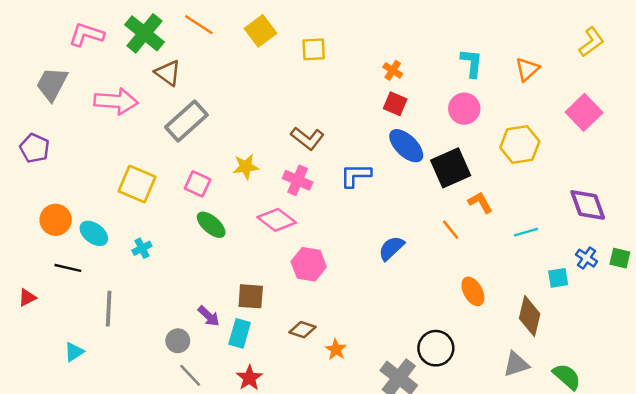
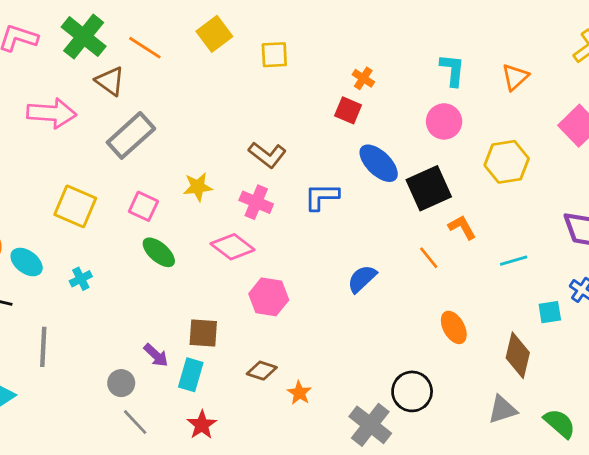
orange line: (199, 25) -> (145, 48), moved
red square: (395, 104) -> (348, 110), moved

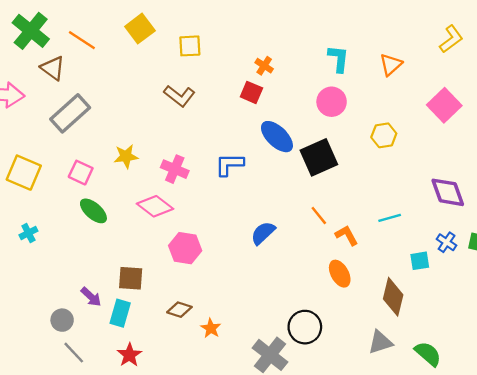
brown L-shape: (267, 155) -> (179, 96), moved
yellow hexagon: (507, 162) -> (384, 135), size x0.7
orange L-shape: (462, 227) -> (347, 235), moved

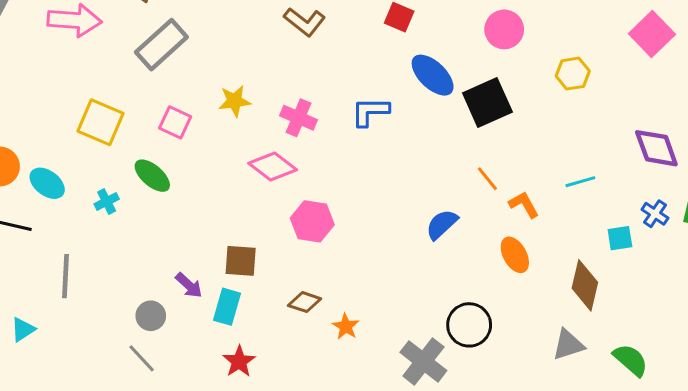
green ellipse: (93, 211) -> (152, 176), moved
blue semicircle: (263, 233) -> (442, 224), moved
gray line: (74, 353) -> (142, 358), moved

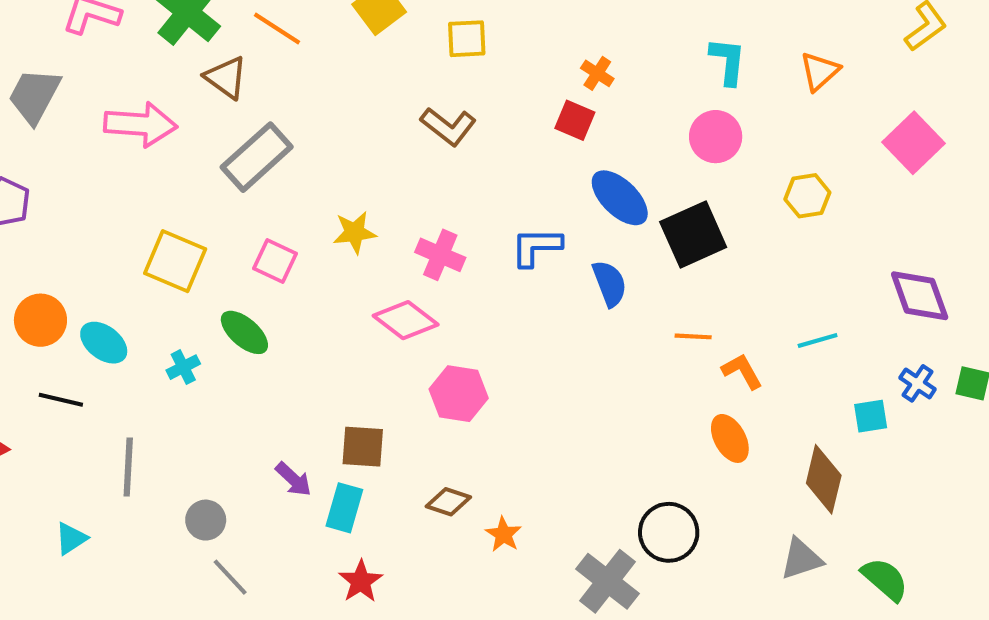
orange line: (487, 179) -> (693, 336), turned -48
blue semicircle: (442, 224) -> (610, 283), moved, turned 112
gray circle: (151, 316) -> (206, 520), moved

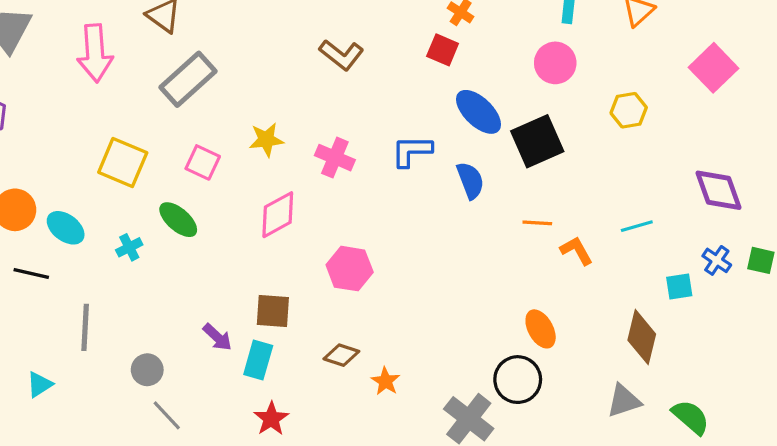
pink arrow: (140, 124) -> (95, 53), turned 82
pink diamond: (406, 320) -> (278, 215), moved, turned -66
orange ellipse: (730, 438) -> (541, 329), moved

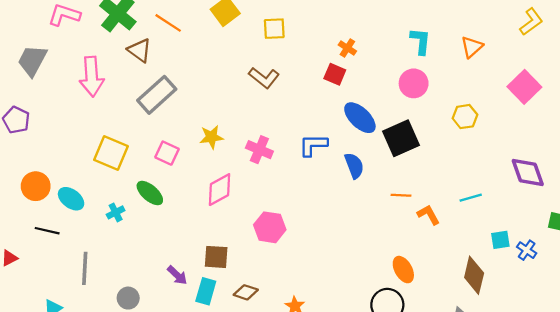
blue cross: (717, 260) -> (527, 250), moved
brown diamond: (341, 355) -> (246, 292), moved

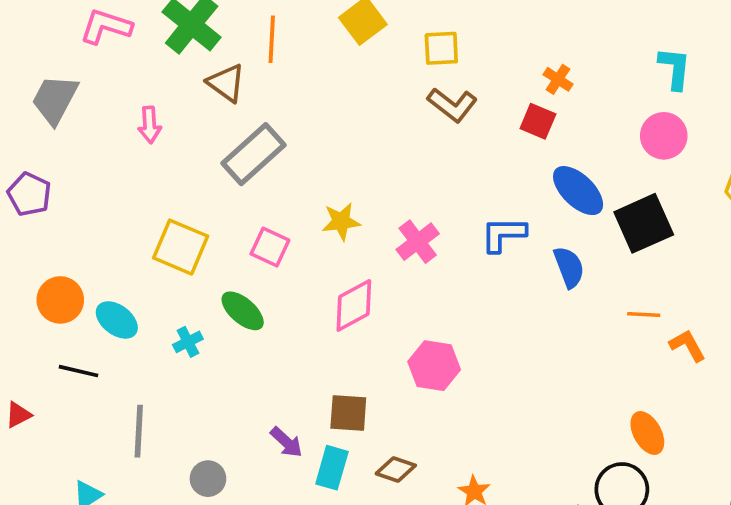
orange line: (168, 23) -> (272, 39), turned 60
pink arrow: (92, 77) -> (150, 125), size x0.6
brown L-shape: (264, 78) -> (452, 105), moved
pink cross: (259, 150) -> (418, 242), turned 30

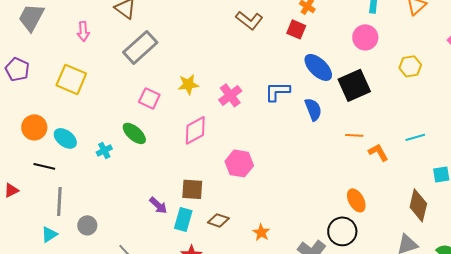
yellow square: (181, 247) -> (71, 79), moved
gray line: (139, 431) -> (59, 201), moved
gray circle: (208, 479) -> (87, 225), moved

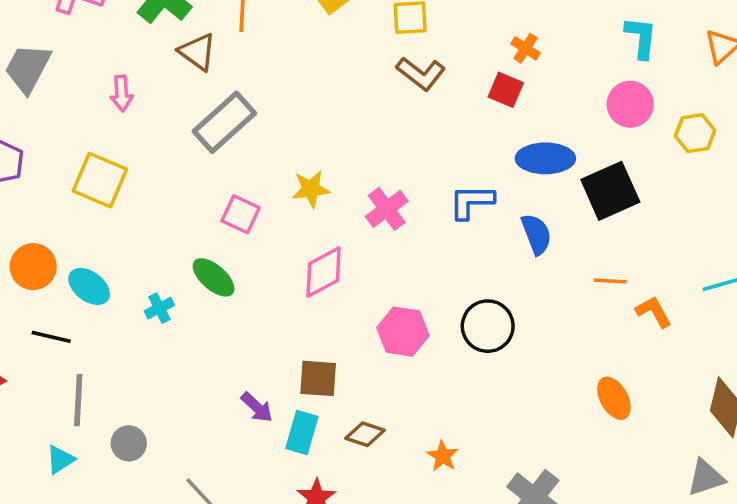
yellow hexagon: (410, 66) -> (695, 133), moved
blue ellipse: (318, 67) -> (545, 158), turned -44
black circle: (342, 231) -> (488, 326), moved

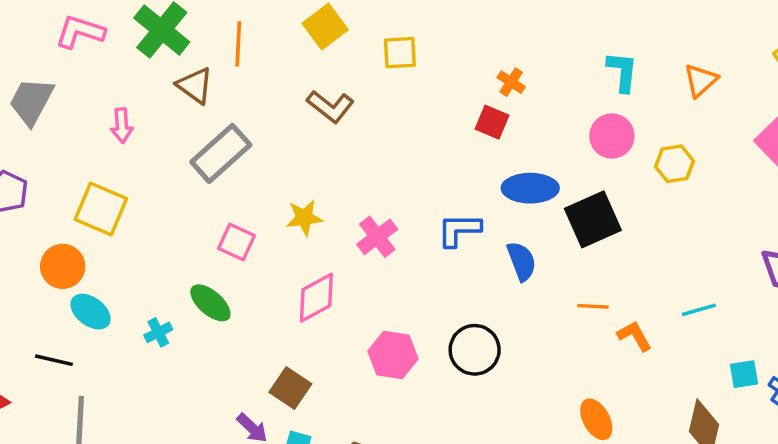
brown L-shape: (421, 74) -> (330, 106), moved
orange circle: (33, 267) -> (63, 266), moved
brown square: (318, 378) -> (290, 388), moved, turned 30

